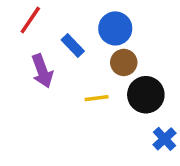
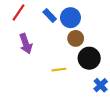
blue rectangle: (73, 45) -> (50, 16), moved
yellow line: (97, 98) -> (59, 70), moved

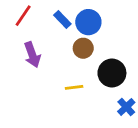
brown circle: (76, 38) -> (83, 48), moved

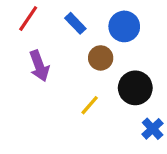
blue circle: (88, 22) -> (124, 26), moved
yellow line: (74, 87) -> (90, 105), turned -42

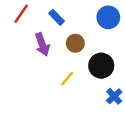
blue circle: (124, 26) -> (108, 17), moved
purple arrow: (39, 66) -> (42, 44), moved

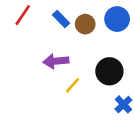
brown circle: (75, 43) -> (85, 24), moved
purple arrow: (42, 44) -> (56, 61), moved, turned 105

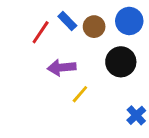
red line: (23, 15) -> (41, 32), moved
black circle: (109, 71) -> (121, 62), moved

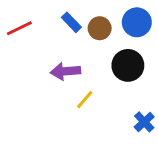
red line: (41, 32) -> (19, 28), moved, turned 30

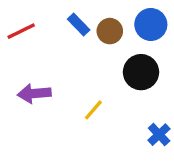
purple arrow: (65, 71) -> (34, 93), moved

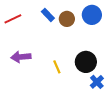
black circle: (141, 72) -> (86, 62), moved
yellow line: (93, 110) -> (57, 67), turned -64

